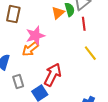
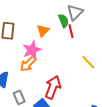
orange triangle: (58, 13) -> (43, 31), moved
red line: (84, 24) -> (71, 31), moved

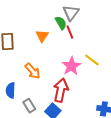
pink star: (32, 50) -> (71, 66), moved
orange arrow: (28, 64) -> (33, 71), turned -78

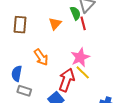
yellow line: (92, 60) -> (83, 72), moved
gray rectangle: (29, 106) -> (24, 91), moved, turned -48

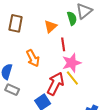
red line: (83, 23) -> (63, 44), moved

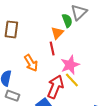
orange triangle: (51, 26) -> (57, 33), moved
red line: (63, 44) -> (52, 48), moved

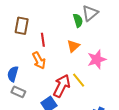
orange triangle: (57, 33) -> (73, 46), moved
red line: (52, 48) -> (43, 40), moved
pink star: (70, 65) -> (97, 59), moved

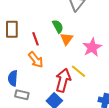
green semicircle: (78, 20) -> (58, 26), moved

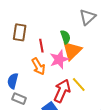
orange triangle: (67, 39) -> (72, 51), size x1.5
pink star: (92, 47) -> (59, 59), moved

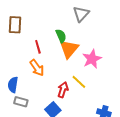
brown rectangle: (20, 32) -> (15, 25), moved
pink star: (59, 59) -> (92, 59), moved
red arrow: (62, 91) -> (63, 90), size x0.7

